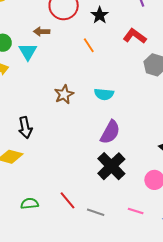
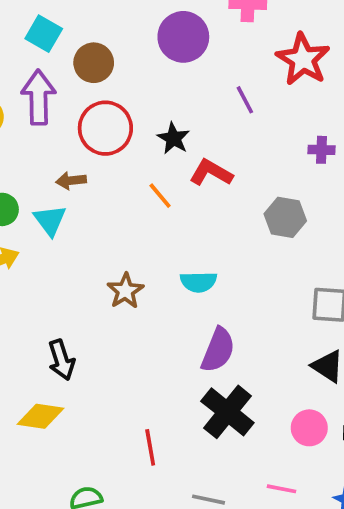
red L-shape: (135, 36) -> (211, 173), moved
red line: (68, 200) -> (150, 447), moved, turned 36

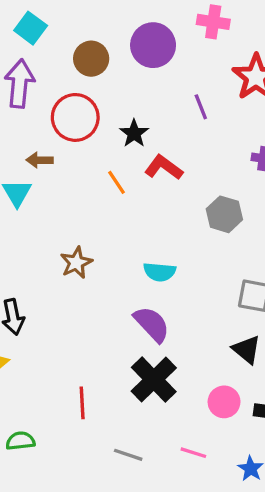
brown circle: (94, 63) -> (91, 59), moved
cyan semicircle: (199, 282) -> (159, 272), moved
purple semicircle: (218, 350) -> (152, 324), turned -72

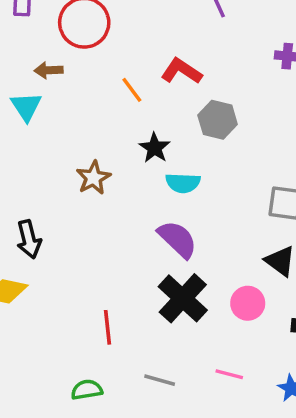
black star: (134, 133) -> (155, 148), moved
gray hexagon: (224, 214) -> (218, 120), moved
pink circle: (224, 402) -> (248, 303), moved
green semicircle: (20, 441) -> (87, 390), moved

